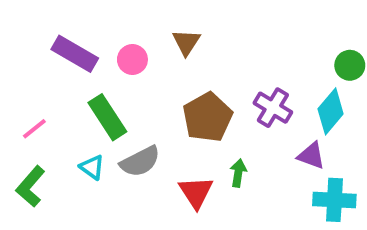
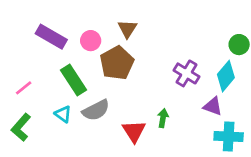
brown pentagon: (207, 117) -> (117, 63), moved

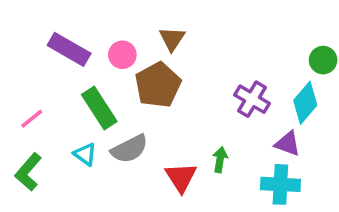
cyan cross: (229, 136) -> (280, 184), moved

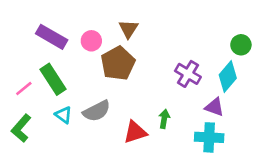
green rectangle: (99, 108) -> (53, 79), moved
red triangle: (181, 177) -> (135, 132), turned 45

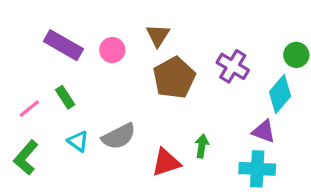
brown pentagon: (118, 63) -> (174, 78), moved
purple cross: (188, 74) -> (233, 66), moved
green rectangle: (53, 79) -> (65, 97), size x0.6

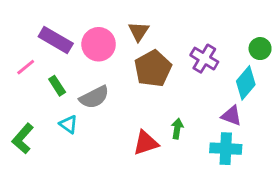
pink circle: (112, 50) -> (99, 44), size x1.5
pink line: (29, 109) -> (26, 67), moved
gray semicircle: (119, 136) -> (94, 97), moved

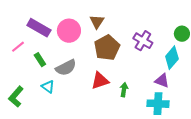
red triangle: (146, 143) -> (100, 81), moved

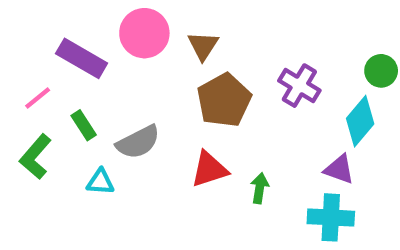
pink circle: (69, 31) -> (144, 33), moved
cyan triangle: (48, 87) -> (100, 182), turned -32
green L-shape: (16, 97) -> (35, 157), moved

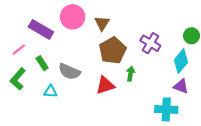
gray semicircle: (138, 142) -> (69, 72), turned 50
purple triangle: (339, 169) -> (181, 86), moved
green arrow: (260, 188) -> (130, 74), moved

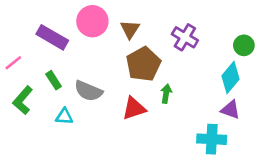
purple cross: (150, 43) -> (185, 37), moved
pink line: (19, 49) -> (13, 63), moved

